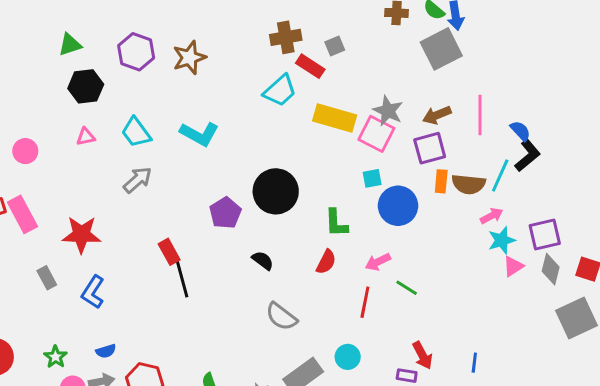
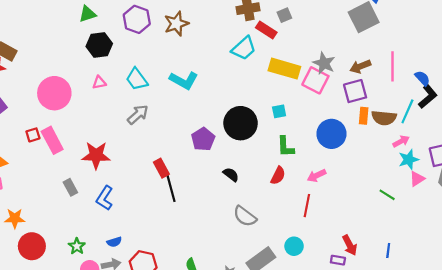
pink circle: (25, 151) -> (54, 93), size x1.8
cyan square: (372, 178) -> (279, 111), moved
green line: (407, 288) -> (387, 195), moved

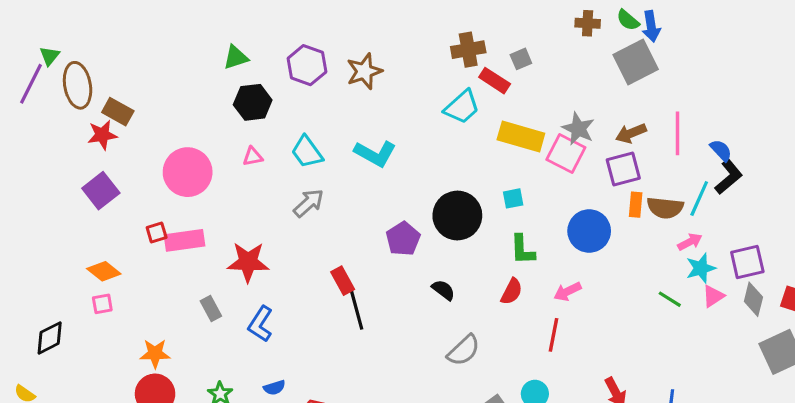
pink rectangle: (52, 140) -> (184, 240), turned -70
green line: (387, 195) -> (670, 299), moved
gray semicircle: (245, 216) -> (464, 350), turned -80
orange star: (15, 218) -> (155, 353), moved

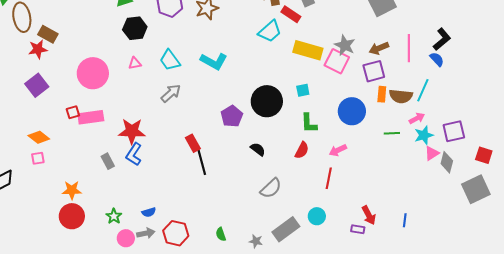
black L-shape: (729, 177) -> (442, 39), moved
green line: (670, 299) -> (392, 133), moved, turned -35
gray diamond: (753, 299) -> (447, 162), moved
blue L-shape: (260, 324) -> (134, 154), moved

